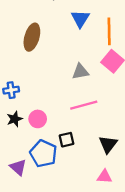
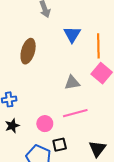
pink circle: (38, 119) -> (45, 124), moved

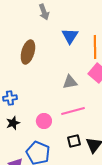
black square: (60, 145) -> (74, 141), moved

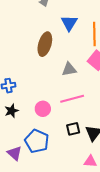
brown ellipse: (28, 52) -> (45, 44), moved

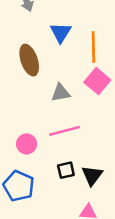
brown ellipse: (45, 44) -> (29, 60), turned -35

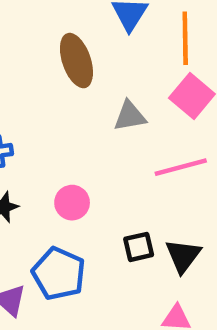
pink line: (65, 131) -> (181, 167), moved

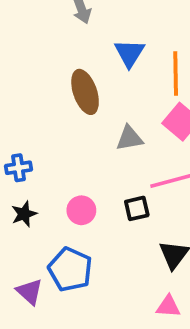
black square: (139, 247) -> (137, 208), moved

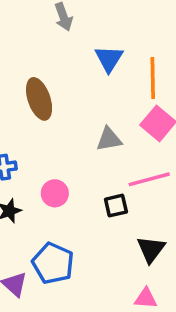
brown ellipse: (85, 92) -> (39, 99), moved
pink circle: (81, 210) -> (55, 193), moved

